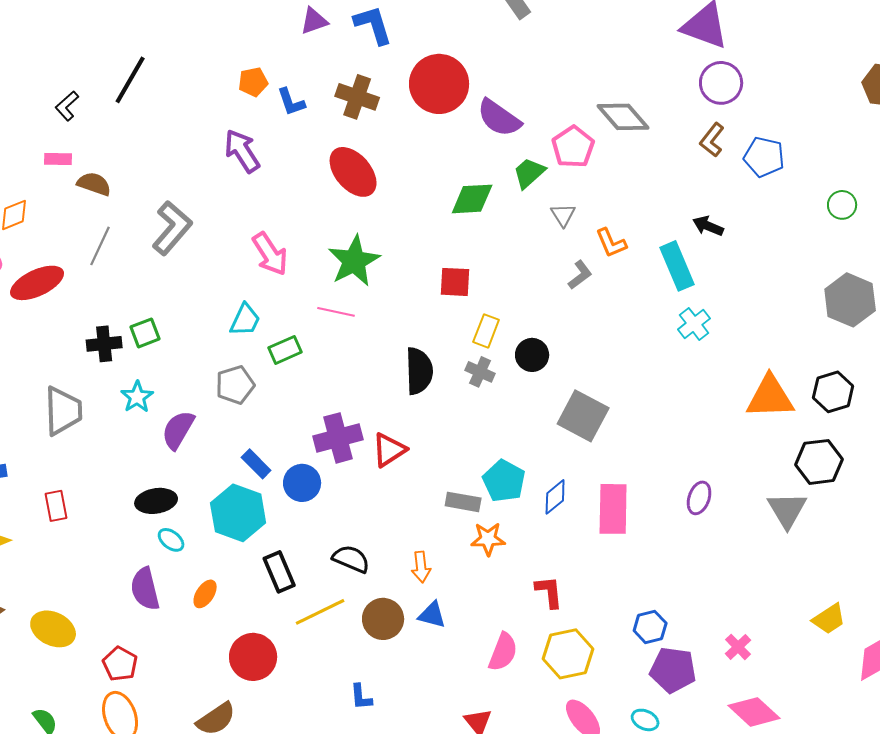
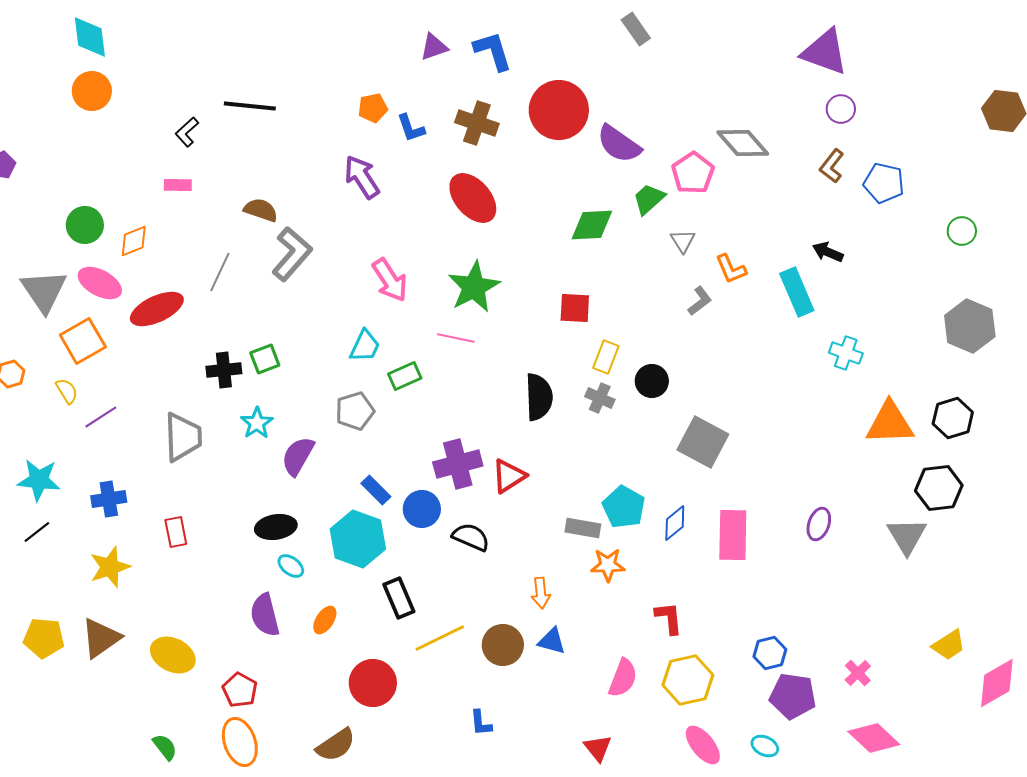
black line: (130, 80) -> (250, 106), turned 66
purple circle: (721, 83) -> (841, 109), size x0.7
brown semicircle: (94, 184) -> (261, 210), moved
cyan cross: (694, 324) -> (846, 353), moved, turned -32
black semicircle: (351, 559) -> (471, 537), moved

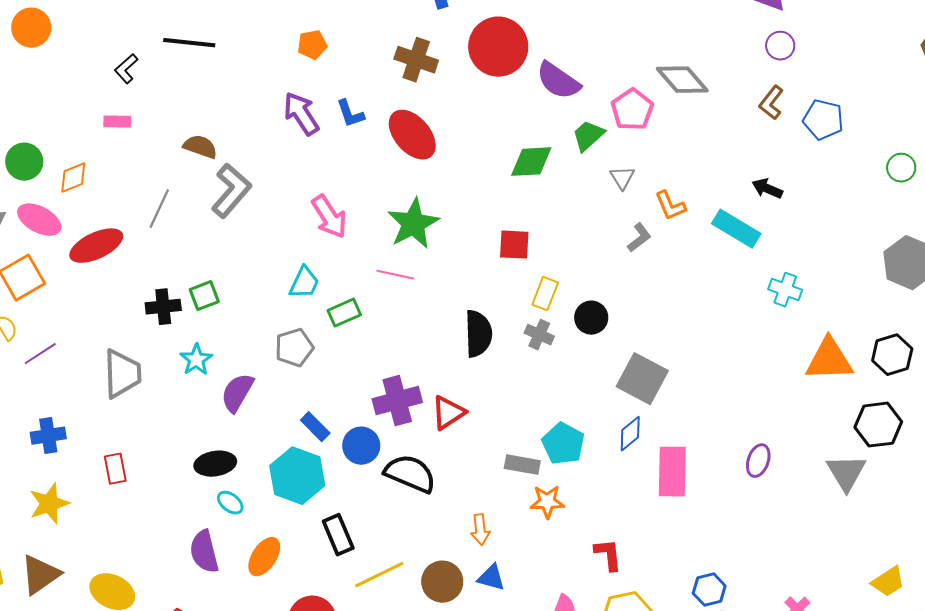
blue L-shape: (411, 128) -> (350, 114), moved
cyan rectangle: (797, 292) -> (736, 229), turned -36
blue diamond: (675, 523) -> (630, 434), moved
black semicircle: (471, 537) -> (410, 474), size x1.4
orange ellipse: (325, 620) -> (264, 557), size x1.4

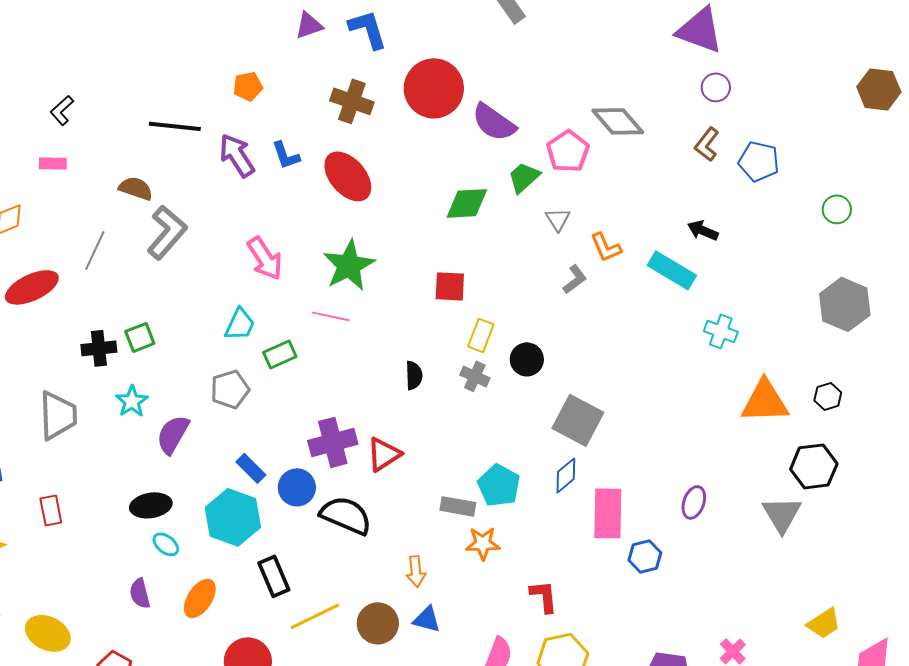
black line: (189, 43) -> (175, 126), moved
black semicircle: (478, 334) -> (414, 375), size x0.6
black hexagon: (892, 355) -> (828, 396), size x0.7
purple semicircle: (204, 552) -> (140, 593), size x0.7
blue hexagon: (709, 590) -> (645, 556), moved

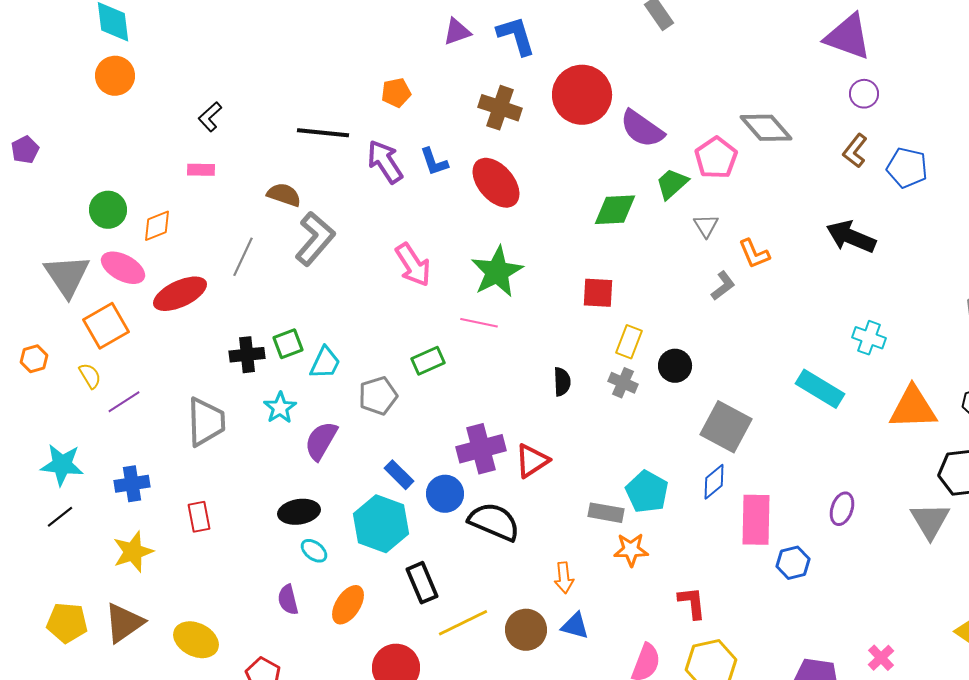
black arrow: (703, 230) -> (851, 237), size x1.6
cyan rectangle: (672, 270) -> (820, 389), moved
cyan trapezoid: (240, 324) -> (325, 363), moved

